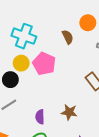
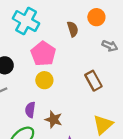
yellow circle: (21, 63) -> (44, 80), moved
brown star: (69, 112) -> (54, 120), moved

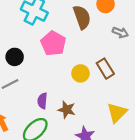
brown semicircle: (73, 29) -> (82, 17), size x1.5
yellow circle: (44, 80) -> (80, 73), moved

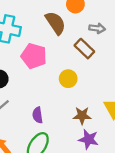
brown rectangle: (105, 69) -> (84, 49), moved
brown star: (67, 110) -> (82, 116), moved

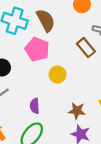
brown semicircle: (55, 23) -> (46, 20), moved
yellow circle: (68, 79) -> (57, 75), moved

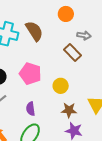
pink pentagon: (37, 49) -> (30, 74), moved
yellow circle: (57, 75) -> (61, 86), moved

